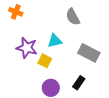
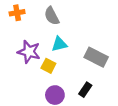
orange cross: (16, 12) -> (17, 13), turned -32
gray semicircle: (73, 17) -> (52, 16), moved

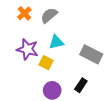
orange cross: (17, 13) -> (24, 13), moved, turned -32
gray semicircle: (52, 16) -> (49, 15), turned 78

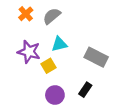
yellow square: (46, 63) -> (48, 66), turned 32

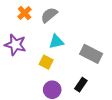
purple star: (29, 52) -> (15, 45), moved
yellow square: (48, 66) -> (46, 62), turned -32

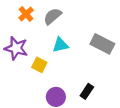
gray rectangle: (91, 54) -> (102, 44), moved
yellow square: (46, 62) -> (39, 65), moved

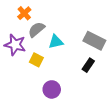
gray semicircle: (53, 16) -> (36, 29), moved
black rectangle: (87, 91) -> (88, 65), moved

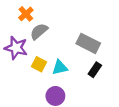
gray rectangle: (94, 41) -> (88, 43), moved
cyan triangle: (56, 42) -> (60, 68), moved

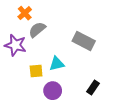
yellow square: (39, 64) -> (36, 71), moved, turned -32
black rectangle: (95, 70) -> (93, 88), moved

